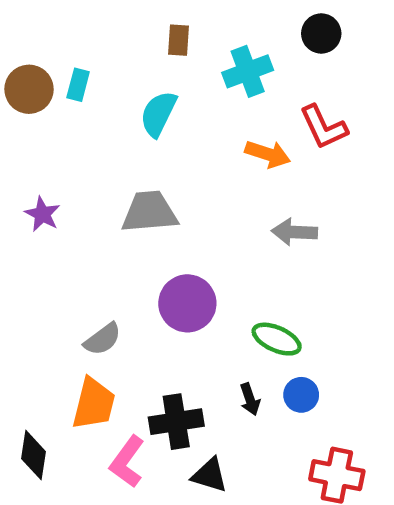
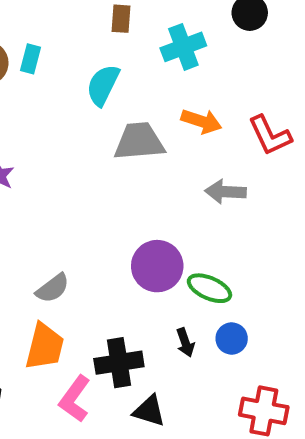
red L-shape: (323, 127) -> (270, 135), moved
gray trapezoid: (149, 212) -> (139, 141), moved
purple circle: (187, 303) -> (157, 266), moved

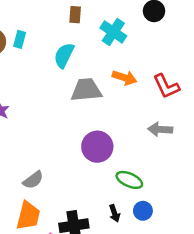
cyan cross: (183, 47) -> (113, 32), turned -35
gray arrow: (226, 192) -> (160, 129), moved
purple circle: (157, 266) -> (97, 147), moved

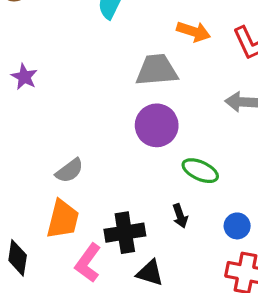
gray trapezoid: (86, 90) -> (157, 70), moved
blue circle: (143, 211) -> (237, 226), moved

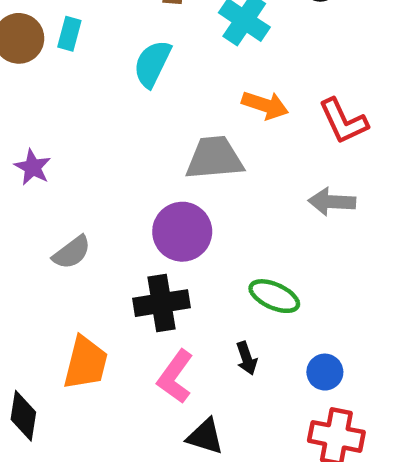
purple circle: (157, 125) -> (182, 232), moved
gray semicircle: (70, 171) -> (72, 252), moved
black cross: (125, 233) -> (161, 303), moved
pink L-shape: (88, 263) -> (175, 377), moved

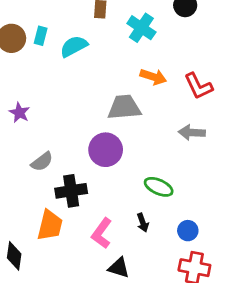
cyan semicircle: (152, 64) -> (74, 46), moved, turned 36
black cross: (161, 303) -> (71, 191), moved

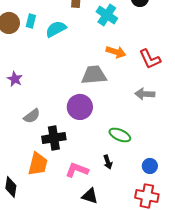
blue circle: (188, 231) -> (150, 166), moved
pink L-shape: (102, 233) -> (77, 170), turned 75

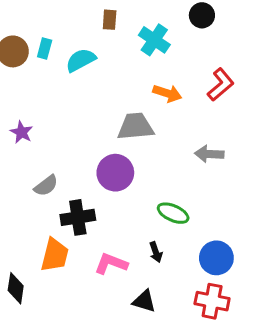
red L-shape: (150, 59) -> (221, 85), moved, turned -105
blue circle: (150, 166) -> (216, 258), size x1.5
black triangle: (90, 196) -> (144, 301), moved

